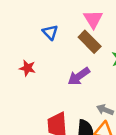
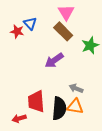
red star: (27, 68) -> (17, 31), moved

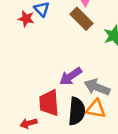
purple arrow: (54, 60) -> (71, 76), moved
gray arrow: (76, 88) -> (97, 87), size x1.5

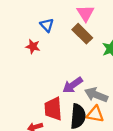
red star: (26, 19) -> (33, 47), moved

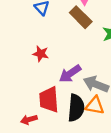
red star: (33, 47) -> (41, 54), moved

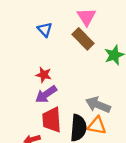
purple arrow: (70, 74) -> (46, 94), moved

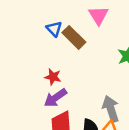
brown rectangle: (83, 39) -> (74, 37), moved
gray arrow: (98, 105) -> (111, 109), turned 50

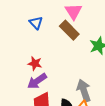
brown rectangle: (74, 37) -> (69, 30), moved

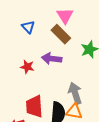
purple arrow: (37, 81) -> (52, 59), moved, turned 42

